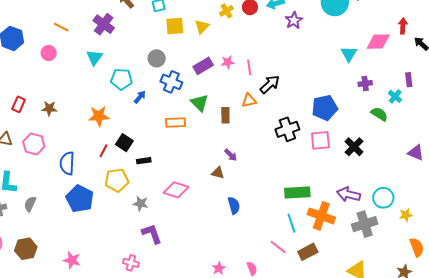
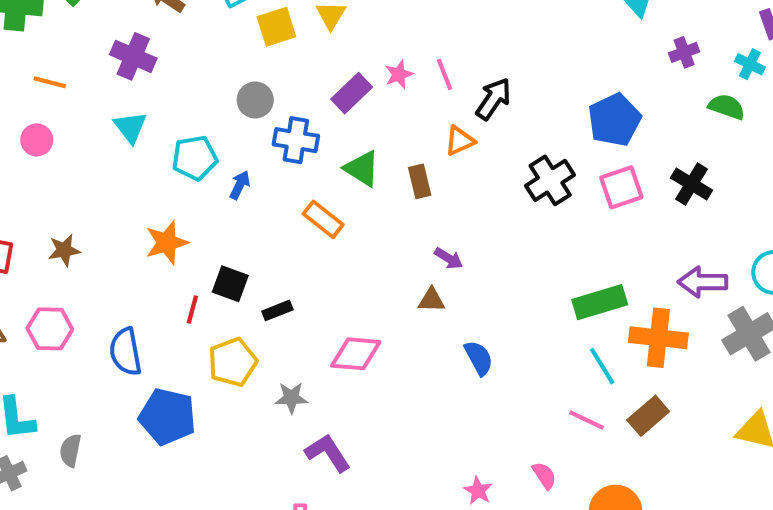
orange rectangle: (176, 123) -> (323, 219), turned 54

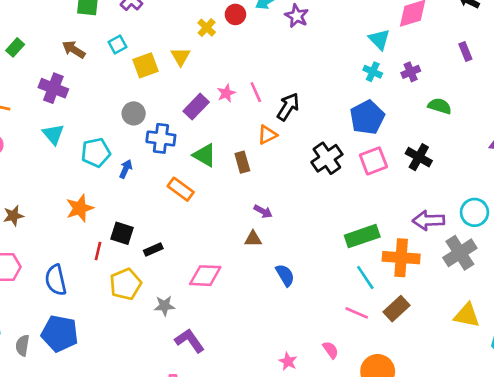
cyan cross: (750, 64) -> (373, 72), moved
blue pentagon: (167, 417) -> (60, 334), moved

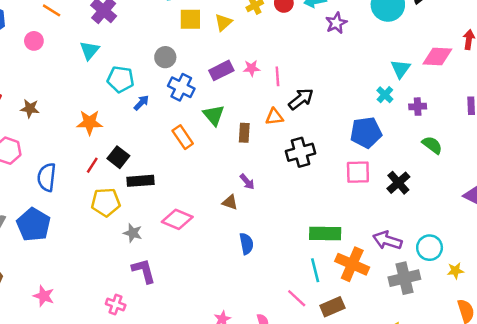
black cross: (327, 158) -> (301, 152), moved
black rectangle: (153, 249) -> (140, 181), size x1.5

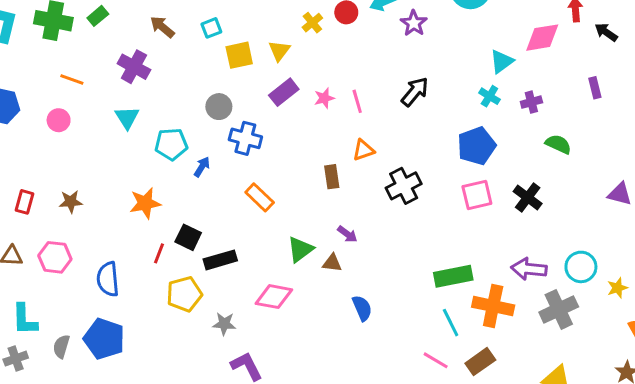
cyan triangle: (400, 69) -> (502, 61), turned 30
purple rectangle: (221, 70) -> (284, 92), moved
black arrow: (301, 99) -> (415, 92), moved
green triangle: (214, 115) -> (300, 249), moved, turned 45

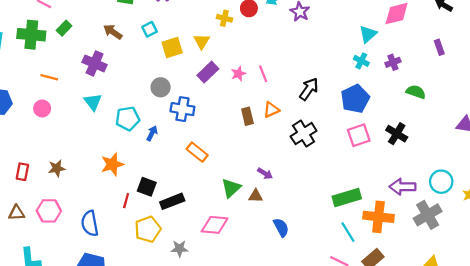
yellow cross: (312, 23) -> (224, 18), turned -32
black arrow: (415, 92) -> (309, 89), moved
brown rectangle: (332, 177) -> (247, 116), moved

